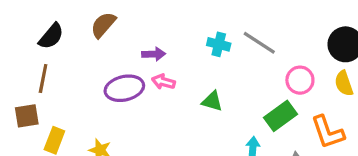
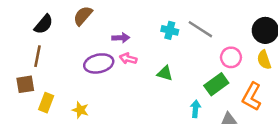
orange L-shape: (328, 132) -> (252, 97), turned 48

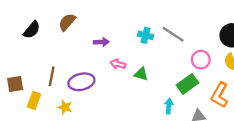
brown line: (37, 56) -> (52, 76), moved
pink arrow: (128, 59) -> (118, 64), moved
purple ellipse: (99, 63) -> (81, 82), moved

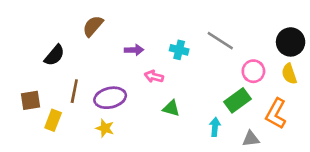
black semicircle: (32, 30) -> (54, 55), moved
cyan cross: (146, 35) -> (179, 50), moved
green triangle: (141, 74) -> (171, 108), moved
yellow star: (65, 107) -> (105, 128), moved

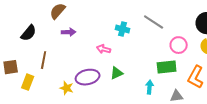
purple arrow: (134, 50) -> (69, 32), moved
purple ellipse: (110, 98) -> (88, 77), moved
green rectangle: (237, 100) -> (167, 67), turned 30
green triangle: (171, 108) -> (117, 73), turned -40

